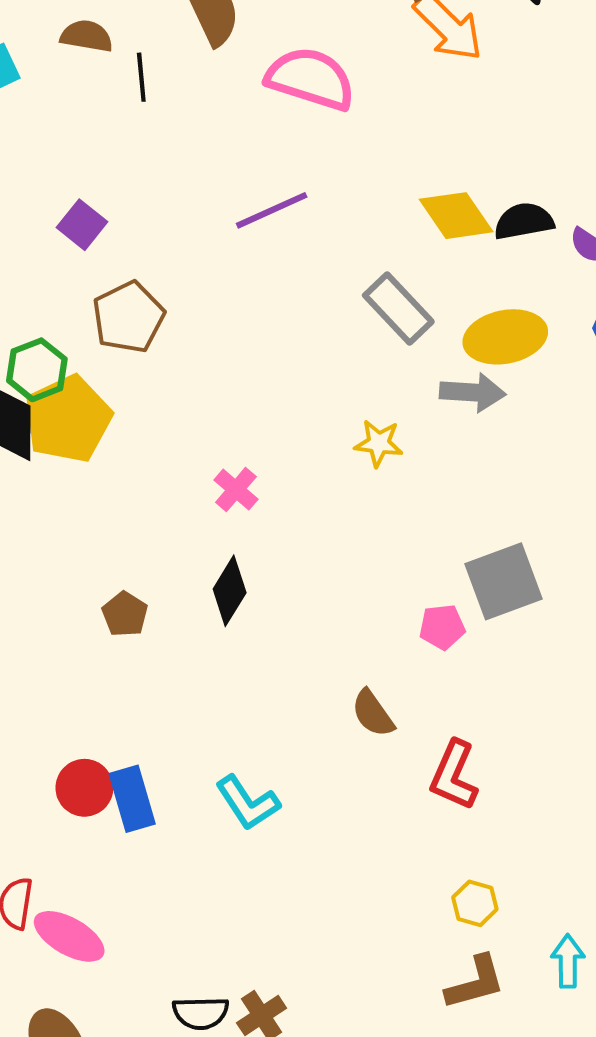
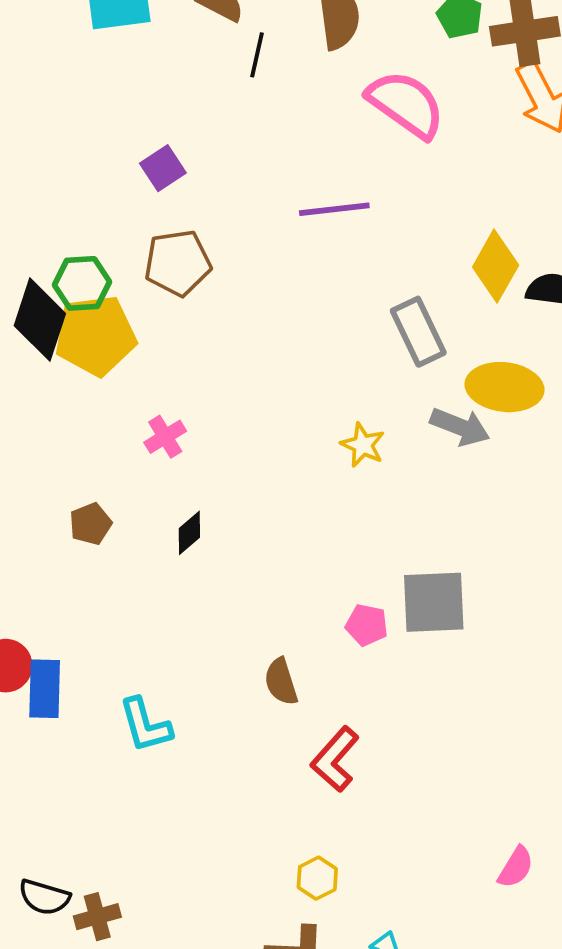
yellow diamond: (456, 216) -> (496, 266), turned 46
pink cross: (236, 490) -> (165, 437), moved
black diamond: (230, 591) -> (189, 533), size x0.7

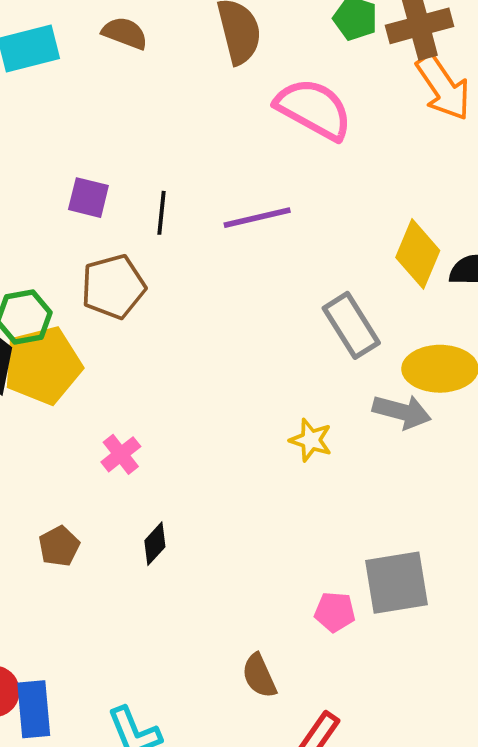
black line: (257, 55) -> (162, 213), moved
purple square: (163, 168) -> (88, 198), turned -36

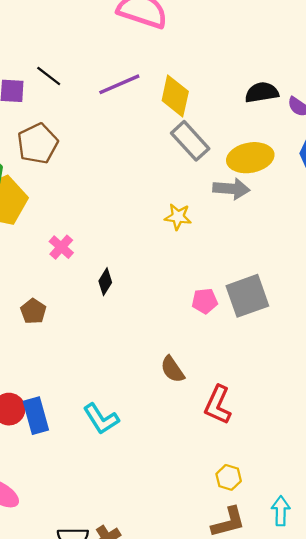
black line: (162, 213) -> (49, 76), moved, turned -48
yellow diamond: (418, 254) -> (175, 96), moved
black diamond: (155, 544) -> (105, 282), moved
pink pentagon: (335, 612) -> (205, 301), moved

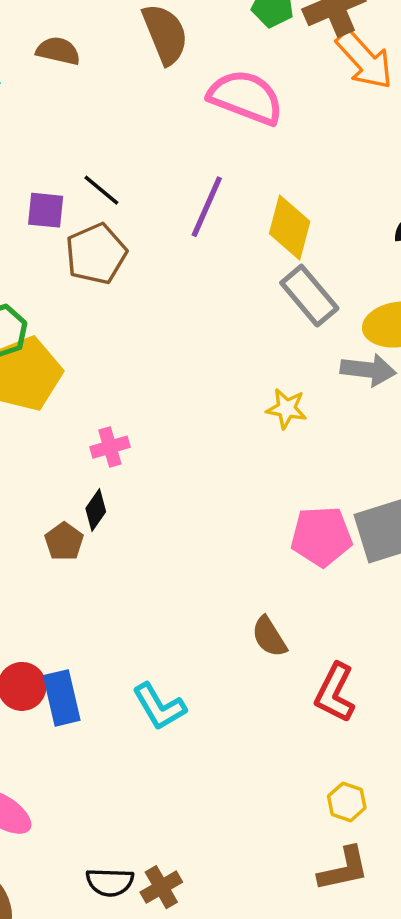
purple line: (119, 84) -> (207, 207), turned -45
brown pentagon: (38, 144) -> (96, 254), moved
pink cross: (61, 247) -> (110, 447), turned 30
black diamond: (105, 282) -> (96, 510), moved
pink pentagon: (205, 301) -> (321, 536), size x1.6

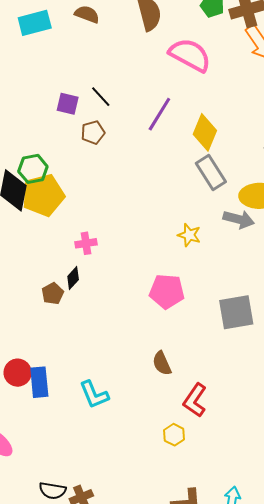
brown pentagon: (96, 254) -> (93, 132), size x0.7
pink pentagon: (321, 536) -> (167, 291), moved
yellow hexagon: (347, 802) -> (174, 435), moved

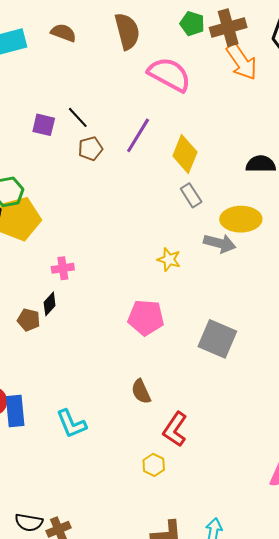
brown pentagon: (93, 132) -> (90, 149), moved
gray rectangle: (211, 173) -> (191, 195), size x0.7
brown pentagon: (53, 293) -> (29, 320), turned -30
gray square: (236, 312) -> (217, 339), turned 33

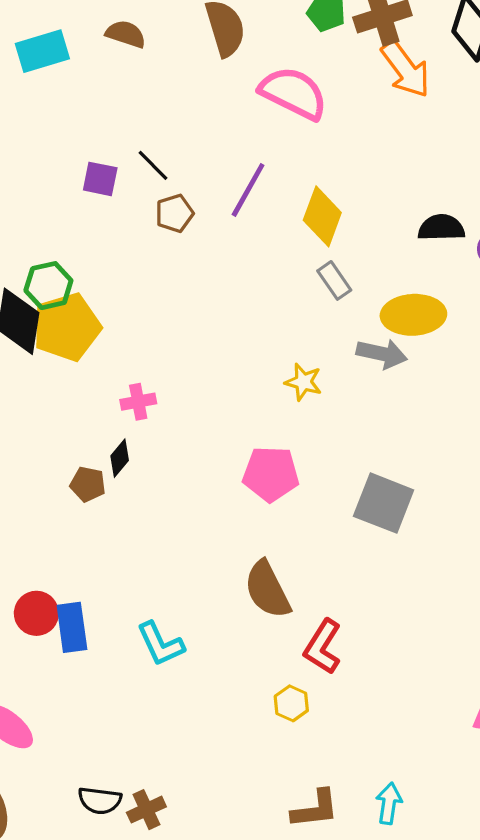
brown semicircle: (141, 391) -> (267, 590), size x1.5

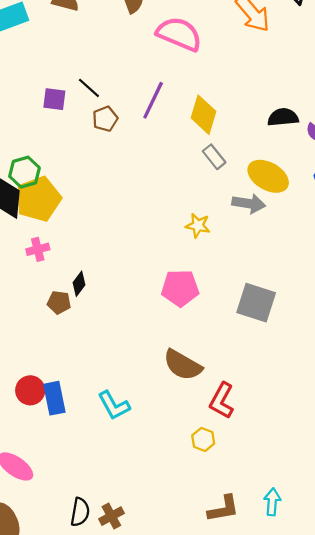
yellow ellipse: (413, 315) -> (268, 176), turned 36
pink cross: (138, 402) -> (38, 249), moved
brown semicircle: (267, 590) -> (183, 365), turned -30
black semicircle: (100, 800) -> (80, 512), turned -84

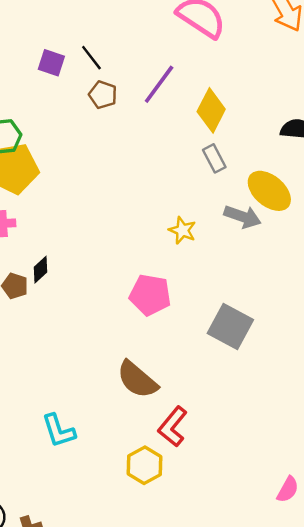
brown pentagon: (105, 119) -> (103, 95), turned 30
cyan L-shape: (114, 405) -> (59, 431), moved
yellow hexagon: (203, 440) -> (145, 465), size x1.4

